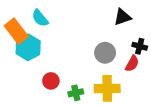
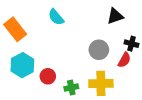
cyan semicircle: (40, 18) -> (56, 17), moved
cyan hexagon: (28, 47) -> (22, 65), moved

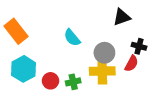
cyan semicircle: (56, 17) -> (72, 38), moved
yellow cross: (101, 83) -> (102, 71), moved
green cross: (71, 88) -> (73, 82), moved

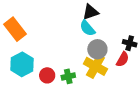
black triangle: (122, 17) -> (90, 12), moved
cyan semicircle: (72, 38) -> (87, 28), moved
yellow cross: (102, 71) -> (95, 66), turned 30

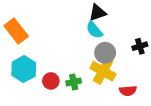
black cross: (130, 43) -> (140, 46), turned -32
red semicircle: (123, 59) -> (128, 91), moved, turned 56

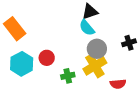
yellow cross: (103, 71) -> (95, 66), turned 30
red circle: (51, 81) -> (47, 58), moved

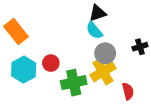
green cross: (68, 76) -> (74, 83), size x1.6
red semicircle: (118, 84) -> (128, 91), turned -98

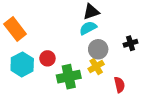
cyan semicircle: (94, 30) -> (88, 28), turned 102
yellow cross: (103, 72) -> (96, 66), size x0.7

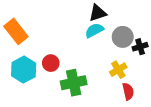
gray circle: (98, 49) -> (123, 37), moved
yellow cross: (96, 66) -> (118, 70), moved

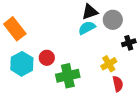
gray circle: (123, 37) -> (113, 20), moved

